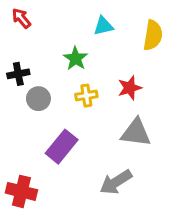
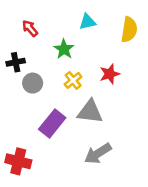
red arrow: (21, 18) -> (30, 28), moved
yellow cross: (86, 96) -> (73, 80), turned -30
gray triangle: (136, 133) -> (90, 112), moved

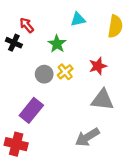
black cross: (16, 62) -> (14, 43), moved, turned 35
gray circle: (33, 83) -> (44, 74), moved
gray triangle: (90, 112) -> (102, 100), moved
purple rectangle: (52, 124) -> (31, 110), moved

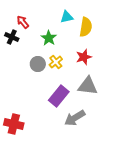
yellow semicircle: (115, 26) -> (86, 27), moved
purple rectangle: (31, 110) -> (59, 96), moved

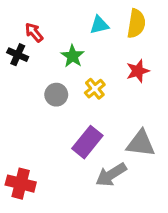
yellow semicircle: (86, 27) -> (136, 24), moved
red star: (84, 57) -> (138, 71), moved
yellow cross: (56, 62) -> (95, 89), moved
gray triangle: (88, 86) -> (141, 144), moved

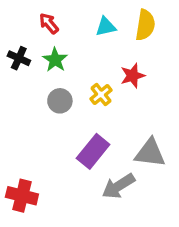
red arrow: (34, 32) -> (49, 23), moved
green star: (73, 56) -> (55, 60), moved
red star: (138, 71) -> (133, 76), moved

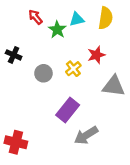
black cross: (19, 58) -> (14, 55), moved
green star: (55, 60) -> (57, 30), moved
gray triangle: (150, 153) -> (114, 86), moved

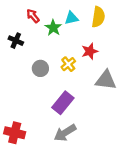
black cross: (14, 55) -> (16, 41), moved
gray arrow: (86, 135) -> (65, 133), moved

